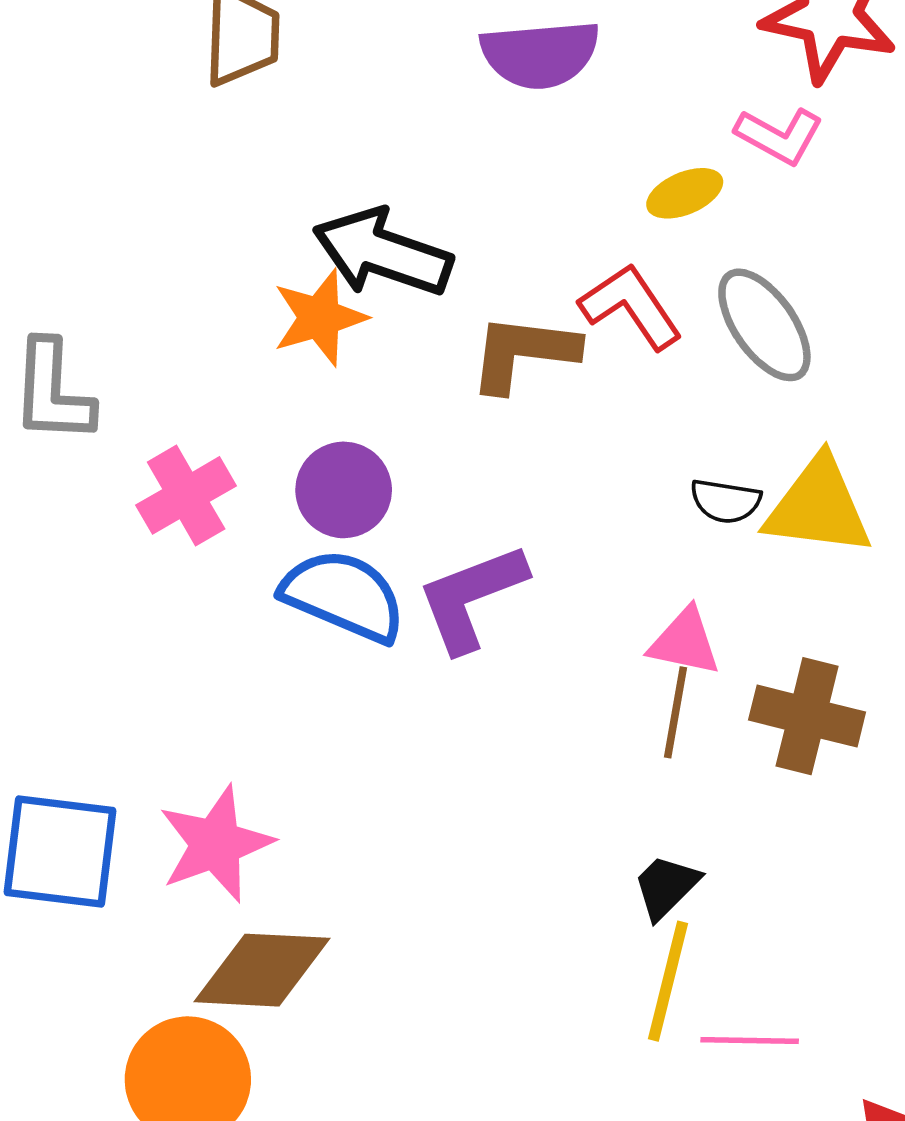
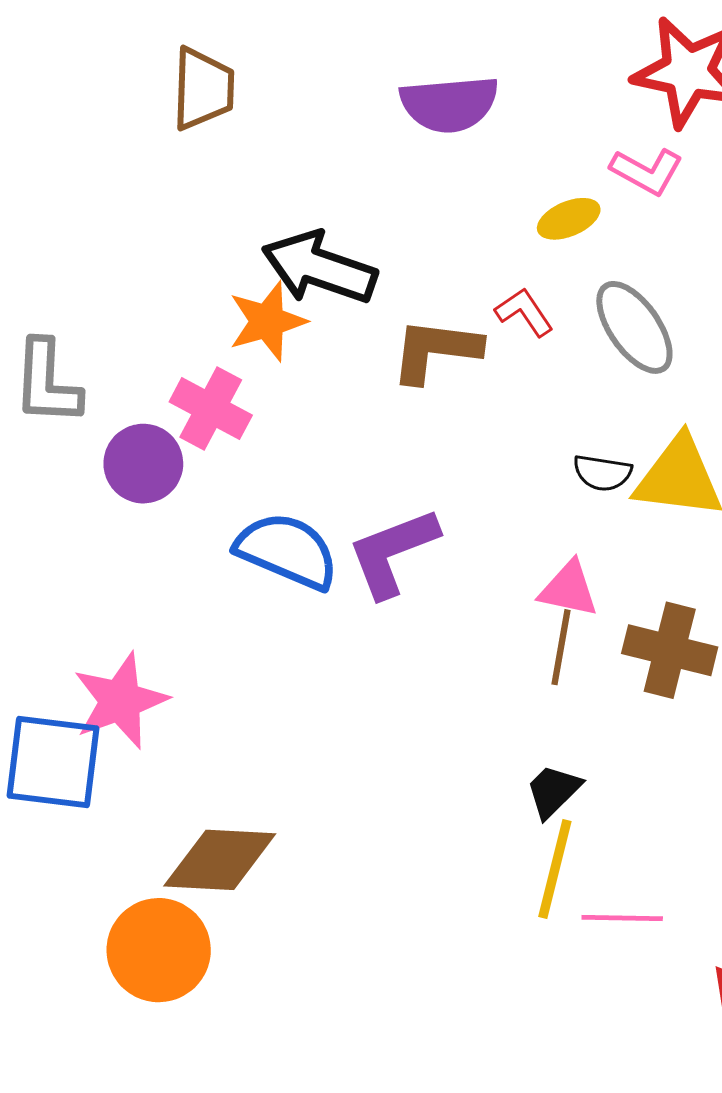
red L-shape: (631, 306) -> (524, 312), size x0.7
purple circle: (344, 490) -> (143, 464), moved
pink cross: (186, 495) -> (211, 409), moved, turned -32
pink star: (216, 844) -> (120, 701), moved

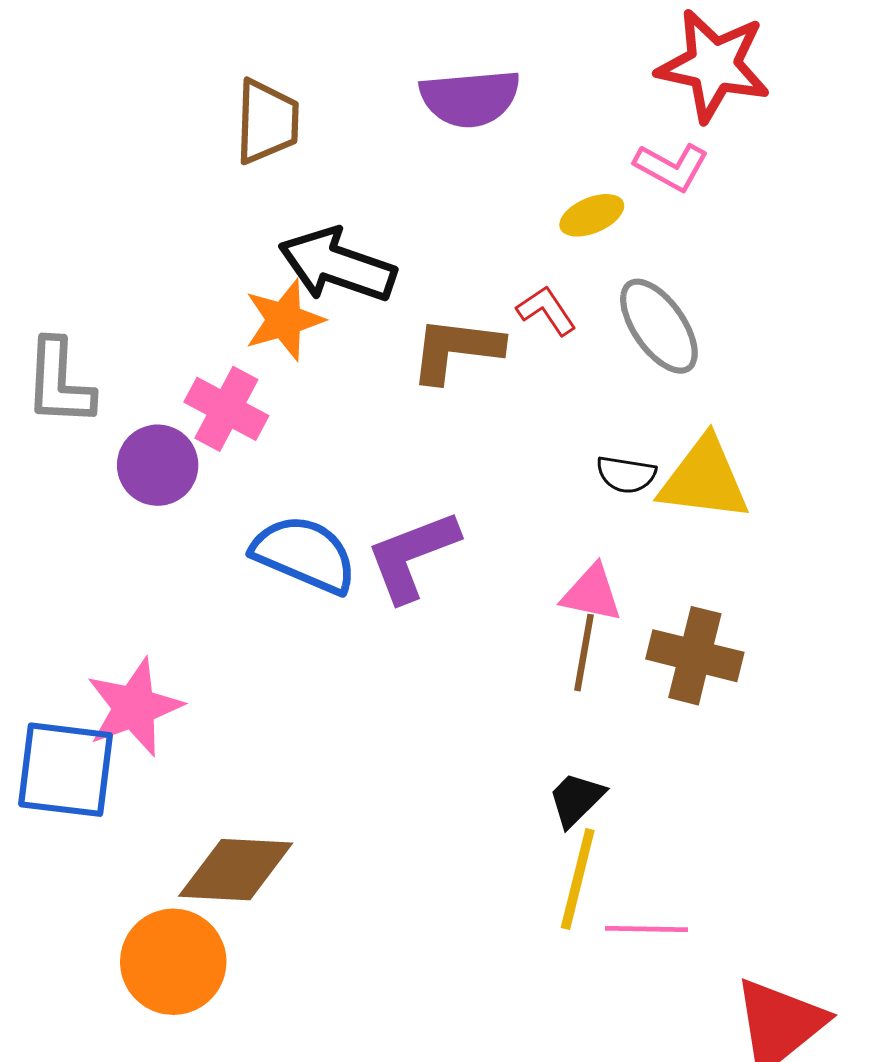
brown trapezoid: (203, 89) -> (267, 122), moved

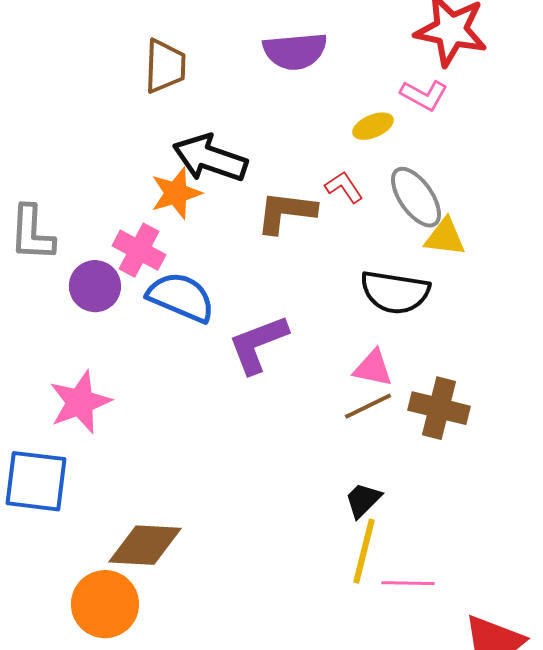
black semicircle: (626, 475) -> (395, 292), size x1.8
yellow triangle: (704, 479) -> (445, 237), moved, size x0.7
blue semicircle: (304, 554) -> (181, 297), moved
brown line: (584, 653) -> (368, 406), turned 54
pink star: (134, 707) -> (80, 402), moved

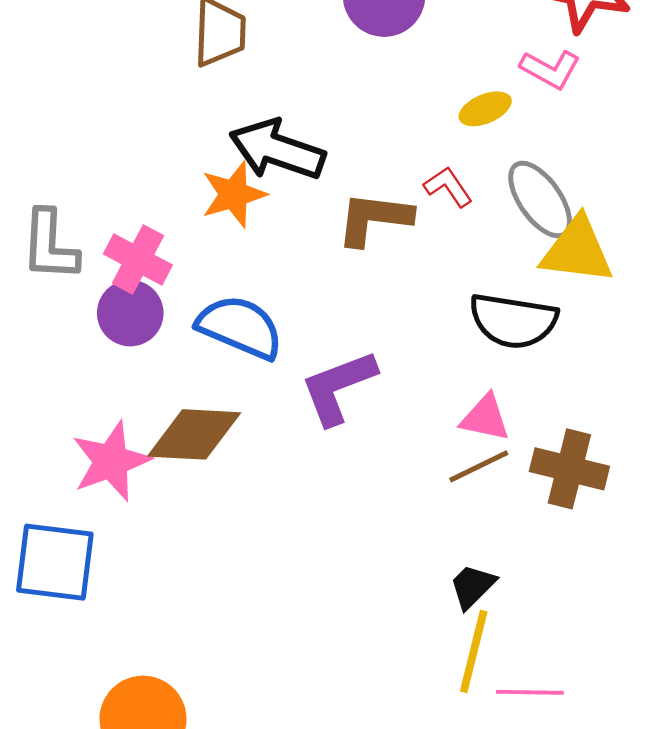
yellow triangle: (445, 237) -> (577, 251), size x1.4
pink cross: (139, 250) -> (138, 259), moved
brown diamond: (145, 545) -> (194, 434), moved

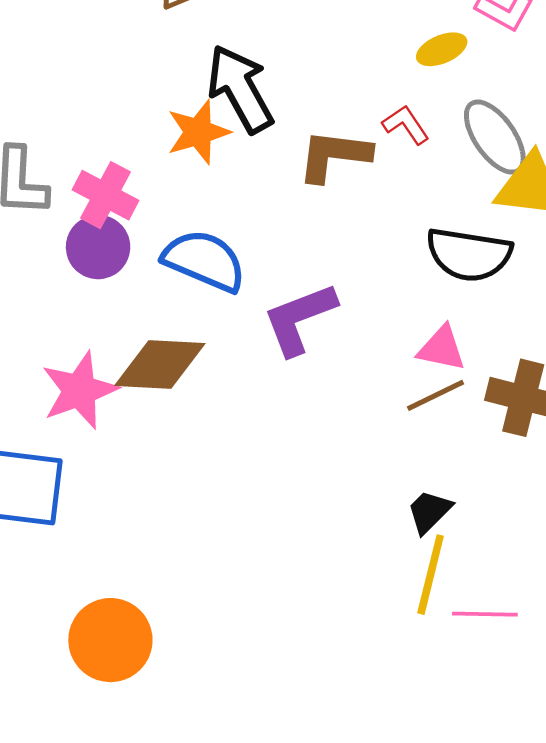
black arrow: (277, 150) -> (240, 89), turned 42

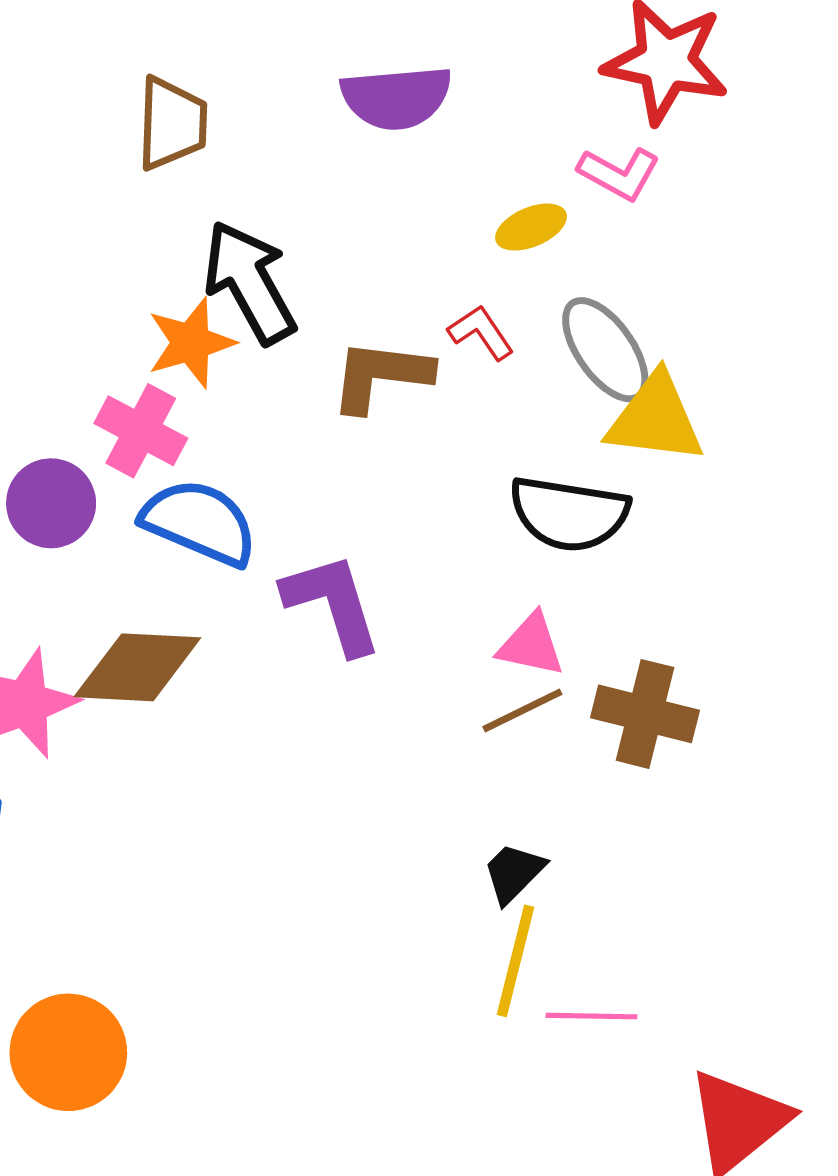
pink cross: (105, 195) -> (141, 431), moved
purple L-shape: (300, 319) -> (332, 603), turned 94

